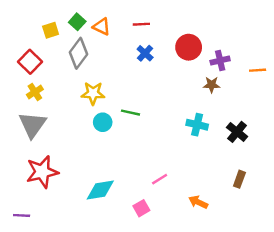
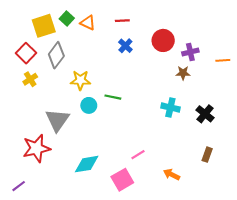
yellow square: (51, 30) -> (44, 26), size x1.6
gray diamond: (78, 53) -> (56, 55), moved
gray triangle: (32, 125) -> (57, 120), moved
pink square: (141, 208) -> (122, 180), size x1.5
purple line: (22, 215) -> (19, 186), turned -40

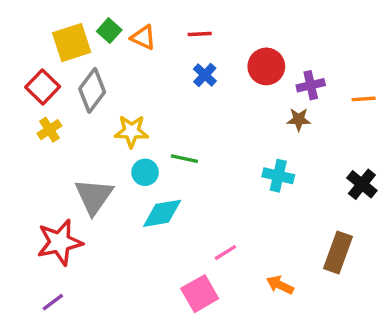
black cross: (205, 114) -> (362, 184), moved
brown rectangle: (207, 155) -> (338, 253), size x1.6
cyan diamond: (87, 164) -> (162, 213), moved
purple line: (19, 186) -> (53, 302), moved

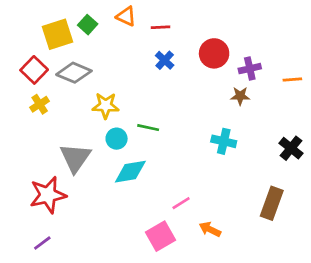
orange triangle: (143, 37) -> (126, 16), moved
gray diamond: (92, 90) -> (74, 73), turned 76
orange arrow: (280, 285) -> (210, 229), moved

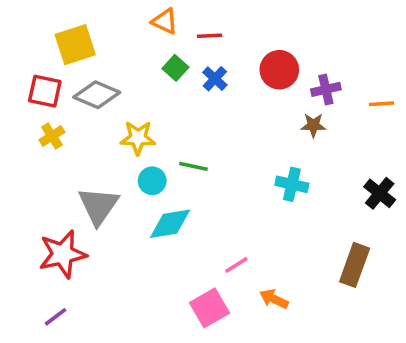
green square: (88, 25) -> (175, 68), moved
red square: (34, 70) -> (45, 91), turned -32

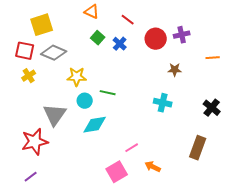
red line: (209, 36) -> (128, 20), moved, turned 40
purple cross: (326, 89) -> (182, 35), moved

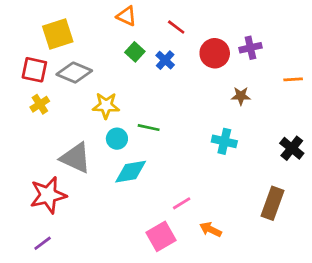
gray triangle: (55, 115) -> (76, 158), turned -40

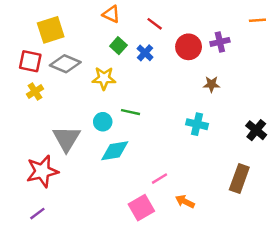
orange line: (293, 79) -> (257, 20), moved
yellow star: (106, 106) -> (104, 78), moved
gray triangle: (76, 158) -> (66, 139), turned 36

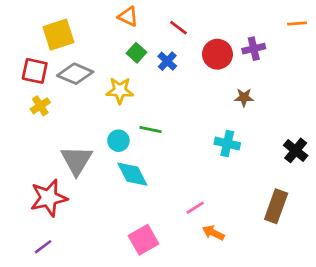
cyan diamond: (115, 151) -> (132, 174), turned 72
pink line: (160, 179) -> (195, 208), moved
pink square: (141, 208) -> (144, 240), moved

